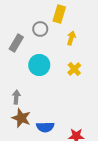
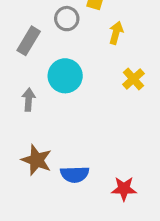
yellow cross: (74, 69) -> (133, 79), moved
gray arrow: (16, 97) -> (29, 100), moved

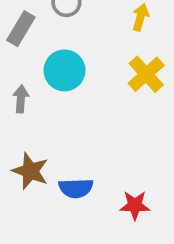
yellow arrow: (116, 33) -> (140, 17), moved
yellow cross: (133, 79) -> (146, 74), size x1.4

